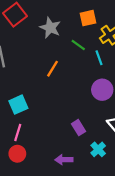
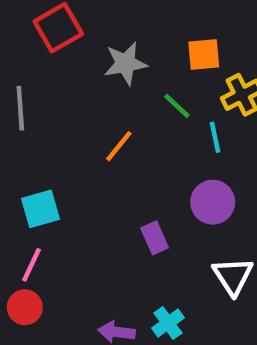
gray star: (50, 28) -> (125, 63), turned 30
purple rectangle: (78, 128) -> (155, 238), moved
cyan cross: (98, 149) -> (168, 323), moved

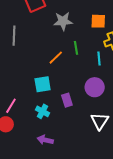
green line: (177, 106) -> (76, 48), moved, turned 32
cyan square: (40, 209) -> (43, 84), moved
cyan cross: (168, 323) -> (42, 111), moved, turned -32

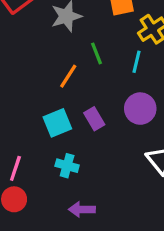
cyan line: (99, 59) -> (137, 62), turned 32
purple rectangle: (67, 100) -> (94, 119), moved

